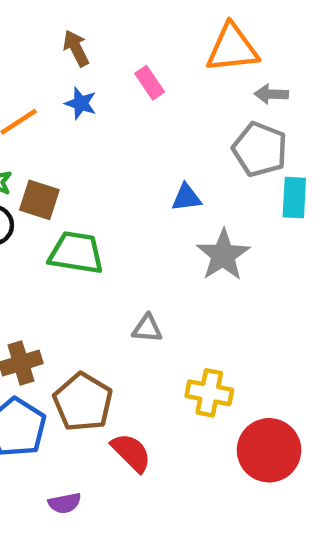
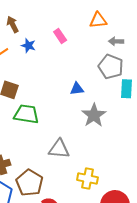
brown arrow: (76, 48) -> (13, 24), moved
orange triangle: (232, 48) -> (98, 20), size x0.7
gray triangle: (147, 329) -> (59, 149), size x1.5

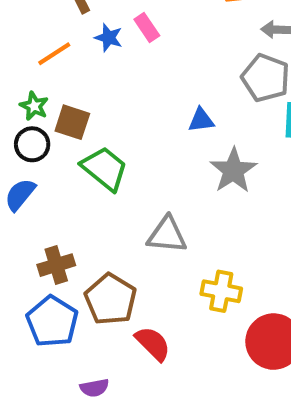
pink rectangle: (60, 36) -> (147, 28), moved
green trapezoid: (26, 114) -> (105, 168), turned 30

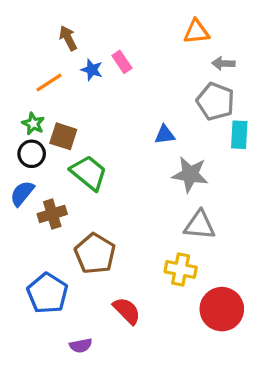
gray star: (233, 170) -> (190, 174), turned -30
gray triangle: (167, 235) -> (200, 225), moved
brown cross: (56, 265) -> (52, 214), moved
brown pentagon: (111, 299) -> (95, 254), moved

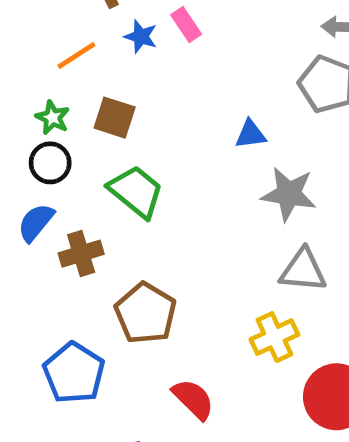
brown square: (63, 136) -> (115, 118), moved
yellow cross: (181, 269) -> (274, 337), turned -36

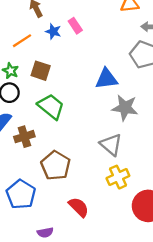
blue triangle: (251, 134) -> (106, 79), size x1.5
gray triangle: (303, 270) -> (111, 145), moved, turned 35

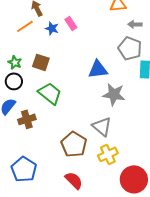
orange line: (22, 41) -> (25, 26), moved
brown pentagon: (56, 165) -> (74, 144), moved

